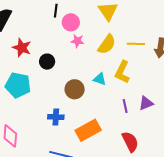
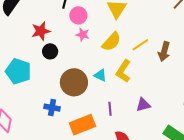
yellow line: (136, 44) -> (140, 45), turned -42
red star: (22, 48) -> (41, 31), moved, turned 30
brown circle: (75, 89) -> (74, 82), size x1.4
purple line: (125, 106) -> (110, 109), moved

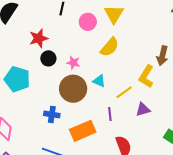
pink circle: (78, 15) -> (88, 22), moved
pink star: (83, 35) -> (73, 63), moved
yellow line: (140, 45) -> (124, 92), moved
yellow L-shape: (123, 71) -> (146, 76), moved

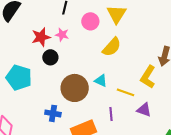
pink star: (73, 63) -> (62, 35), moved
yellow line: (124, 92) -> (126, 92), turned 54
purple triangle: (143, 109) -> (144, 110), turned 35

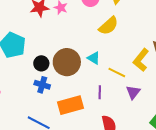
black circle: (50, 57) -> (41, 63), moved
purple triangle: (144, 110) -> (133, 92), turned 42

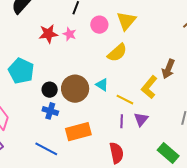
purple line: (100, 92) -> (122, 121), moved

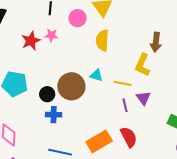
yellow semicircle: (117, 53) -> (102, 40), turned 150
orange rectangle: (78, 132) -> (99, 141), moved

